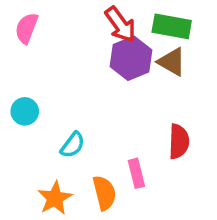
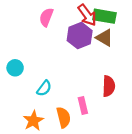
red arrow: (120, 25) -> (87, 15), moved
pink semicircle: (27, 28) -> (46, 17), moved

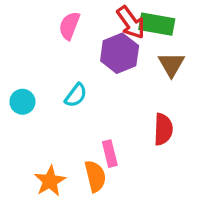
brown triangle: (104, 38) -> (171, 65), moved, turned 30
cyan semicircle: (44, 88) -> (76, 95), moved
pink rectangle: (83, 106) -> (110, 154), moved

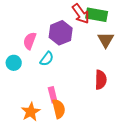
pink semicircle: (69, 26) -> (30, 41), moved
purple hexagon: (120, 53) -> (61, 33), moved
pink rectangle: (110, 154) -> (53, 95), moved

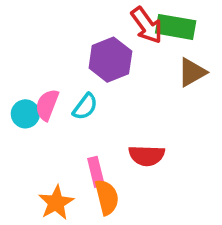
brown triangle: (106, 40) -> (192, 72), turned 30
pink semicircle: (30, 41) -> (47, 105), moved
red semicircle: (101, 80) -> (147, 156), moved, turned 90

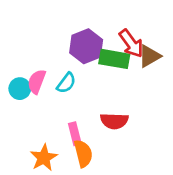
red arrow: (147, 25) -> (131, 43), moved
green rectangle: (176, 27) -> (114, 59), moved

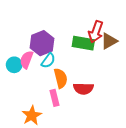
red arrow: (131, 43) -> (96, 32), turned 55
purple hexagon: (86, 46) -> (42, 43), moved
orange semicircle: (83, 153) -> (61, 78), moved

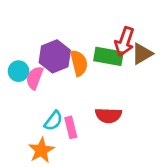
cyan semicircle: (48, 61) -> (53, 121), moved
cyan circle: (14, 65) -> (19, 71), moved
orange semicircle: (61, 78) -> (79, 63), moved

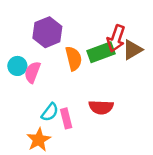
purple hexagon: (55, 56) -> (47, 32), moved
green rectangle: (108, 56) -> (101, 52), turned -30

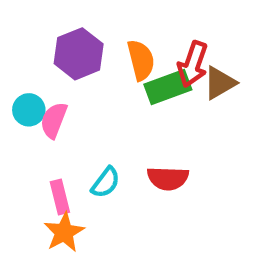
orange semicircle: (74, 58) -> (141, 60), moved
cyan semicircle: (50, 112) -> (106, 182), moved
pink rectangle: (66, 118) -> (60, 197), moved

